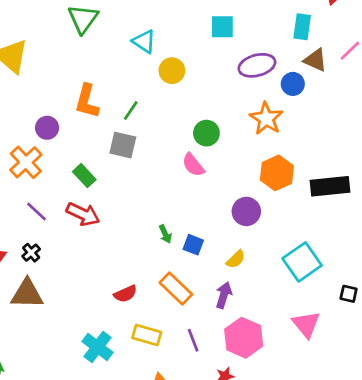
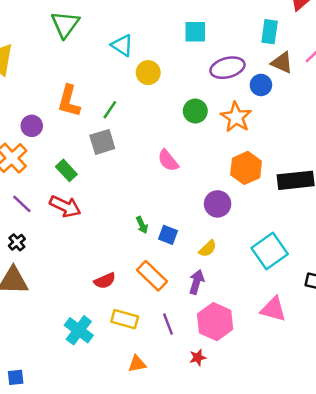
green circle: (206, 133) -> (195, 111), moved
gray square: (123, 145) -> (102, 142), turned -30
pink triangle: (306, 324) -> (273, 309), turned -36

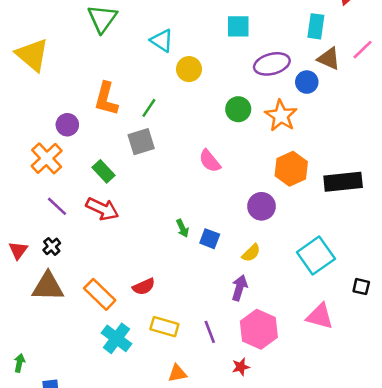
orange rectangle: (152, 276) -> (100, 294), moved

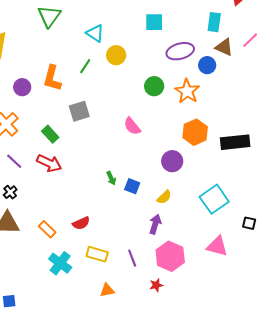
green line: (149, 108) -> (85, 66), moved
purple circle: (67, 125) -> (22, 87), moved
orange rectangle: (100, 294) -> (47, 229), size x0.7

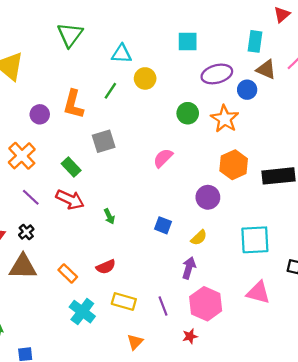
cyan triangle: (95, 33) -> (122, 54), turned -30
pink semicircle: (132, 126) -> (163, 158), turned 84
green arrow: (111, 178) -> (109, 216), moved
cyan square: (214, 199) -> (255, 240), turned 32
orange triangle: (107, 290) -> (135, 342), turned -35

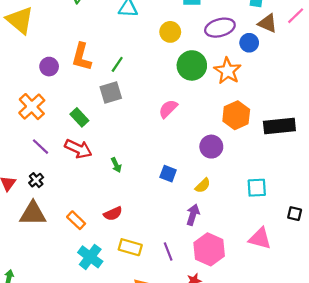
yellow circle: (145, 78) -> (170, 32), moved
green line: (110, 91) -> (117, 64), moved
green circle: (188, 113) -> (192, 65), size x1.4
cyan square: (255, 240) -> (257, 188), size x0.7

